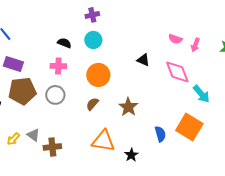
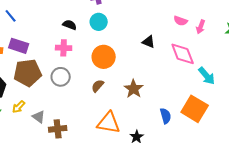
yellow arrow: (13, 139) -> (19, 107), moved

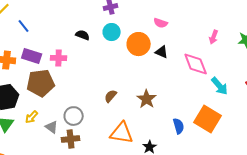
pink semicircle: (181, 21) -> (161, 23), moved
pink cross: (64, 48) -> (59, 58), moved
orange circle: (104, 57) -> (139, 44), moved
gray circle: (61, 77) -> (74, 116), moved

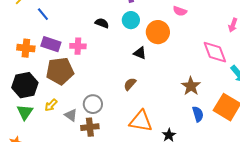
black triangle: (162, 52) -> (140, 53), moved
brown star: (147, 99) -> (191, 86), moved

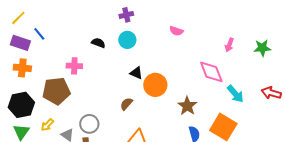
orange circle: (158, 32) -> (155, 85), moved
purple rectangle: (51, 44) -> (20, 43), moved

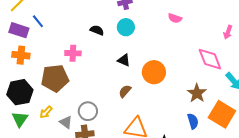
black triangle: (136, 73) -> (124, 60), moved
brown star: (187, 106) -> (197, 93), moved

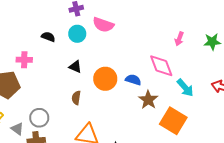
pink semicircle: (175, 18) -> (103, 25), moved, size x1.5
brown semicircle: (125, 91) -> (76, 98), turned -32
blue semicircle: (193, 121) -> (133, 80), moved, turned -56

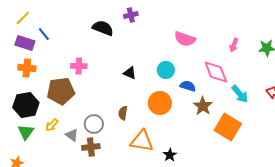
pink semicircle: (103, 25) -> (185, 39), moved
cyan circle: (77, 34) -> (166, 70), moved
black semicircle: (48, 37) -> (103, 28), moved, size x1.5
orange circle: (105, 79) -> (160, 103), moved
brown semicircle: (76, 98) -> (123, 113), moved

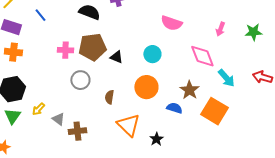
blue line: (44, 34) -> (40, 15), moved
blue semicircle: (188, 86) -> (174, 108), moved
brown pentagon: (61, 91) -> (92, 47), moved
gray circle: (94, 124) -> (80, 80), moved
orange triangle: (142, 141) -> (128, 125), turned 35

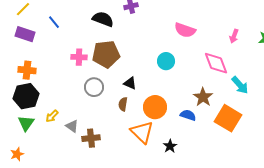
orange cross: (13, 52) -> (27, 70), moved
black triangle: (116, 57) -> (130, 83), moved
orange circle: (146, 87) -> (155, 107), moved

